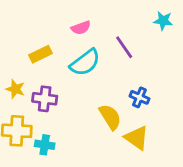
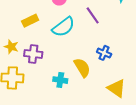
yellow triangle: (137, 138) -> (117, 88), moved
cyan cross: (45, 145) -> (60, 80), moved

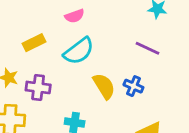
purple line: (93, 15) -> (148, 48), moved, turned -30
yellow semicircle: (82, 68) -> (104, 86), moved

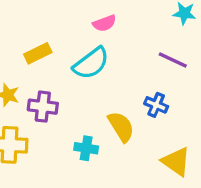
pink semicircle: (75, 16) -> (104, 23), moved
yellow semicircle: (104, 86) -> (121, 127), moved

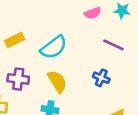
pink semicircle: (104, 23) -> (93, 13), moved
yellow semicircle: (121, 127) -> (57, 81), moved

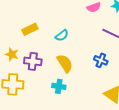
cyan semicircle: (54, 47) -> (62, 35), size x0.6

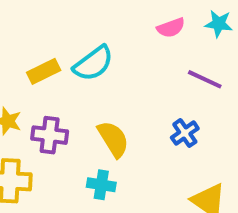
cyan semicircle: (62, 35) -> (93, 63), moved, size x1.5
blue cross: (101, 60) -> (185, 133), turned 32

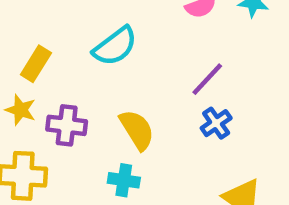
yellow rectangle: (44, 71) -> (36, 64), moved, turned -32
purple line: (205, 79) -> (207, 79), moved, turned -72

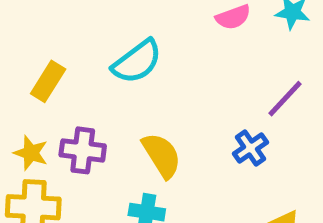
purple line: (207, 79) -> (285, 99), moved
yellow star: (21, 110) -> (31, 153), moved

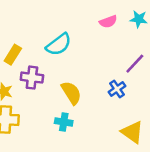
purple cross: (83, 150) -> (32, 78), moved

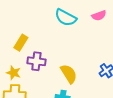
cyan semicircle: (59, 44) -> (66, 18), moved, turned 65

